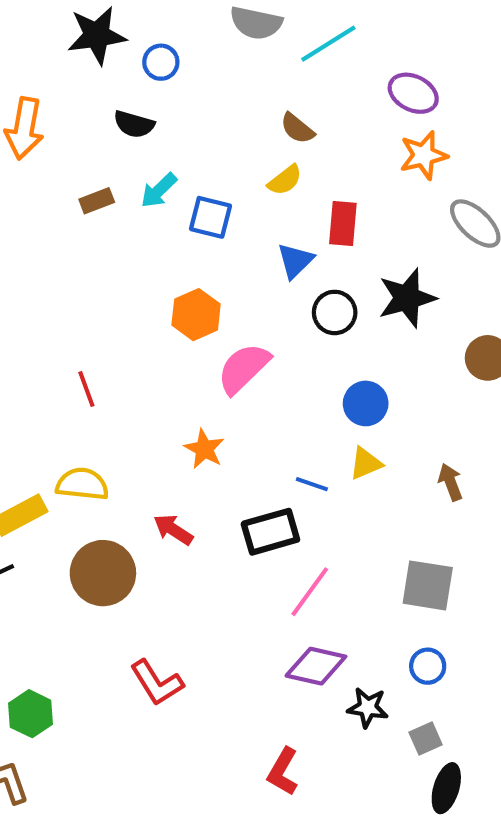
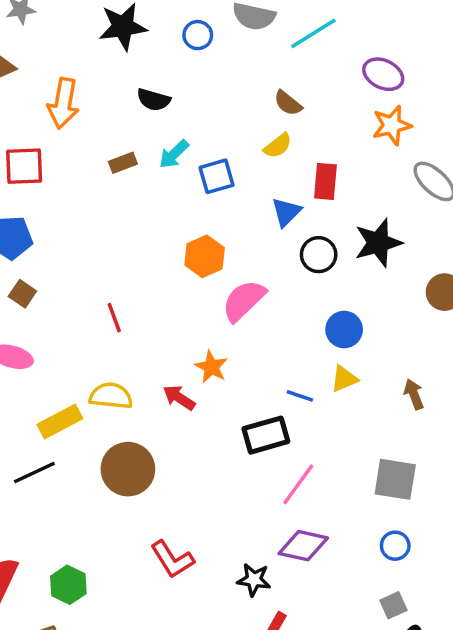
blue circle: (161, 62) -> (198, 35), moved
blue square: (210, 217) -> (216, 176), turned -30
red arrow: (173, 530) -> (179, 398), moved
black star: (368, 708) -> (254, 580), moved

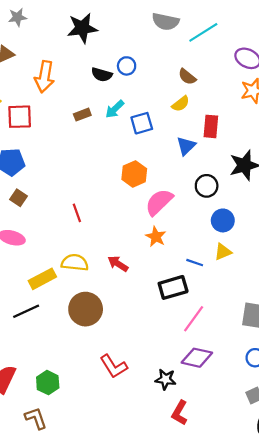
blue circle: (198, 35) -> (127, 66), moved
black circle: (319, 255) -> (207, 186), moved
orange star: (211, 367) -> (156, 237), moved

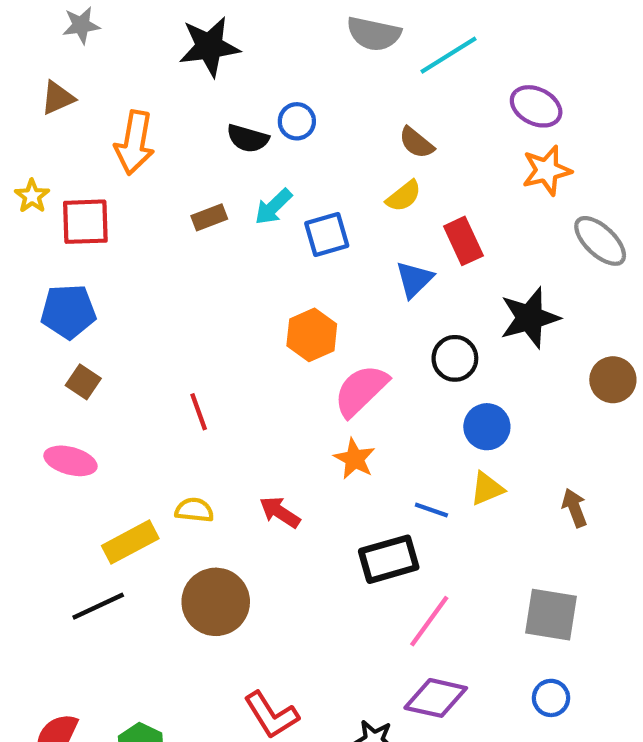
red rectangle: (211, 126) -> (463, 241), turned -30
yellow semicircle: (75, 263) -> (194, 510), size x0.7

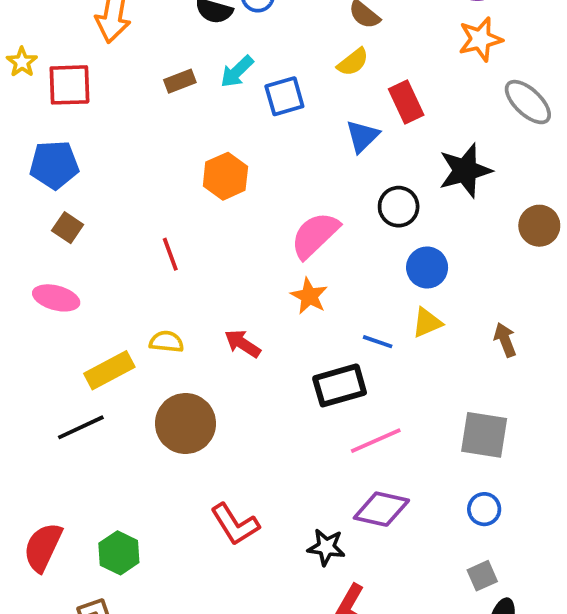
orange hexagon: (312, 335) -> (225, 176), moved
pink line: (429, 621) -> (376, 441), turned 30

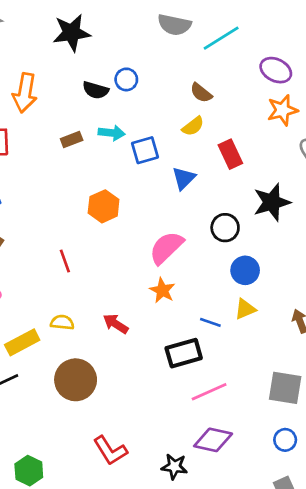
cyan arrow: (237, 72) -> (112, 133), turned -130
blue triangle: (362, 136) -> (184, 178), moved

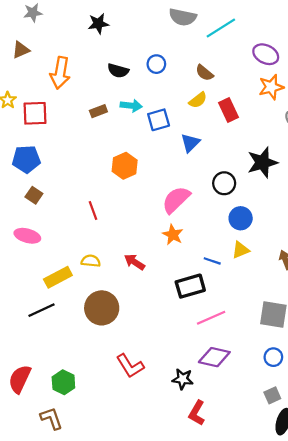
black star: (72, 33) -> (98, 24), size x0.7
blue circle: (126, 79) -> (156, 64), moved
red rectangle: (230, 154) -> (229, 110), moved

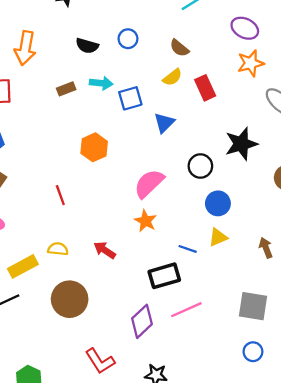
purple diamond: (214, 357) -> (142, 321), moved, turned -56

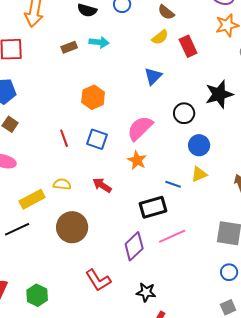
blue square: (130, 98) -> (97, 139), moved, turned 35

